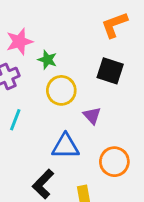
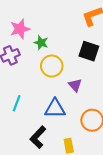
cyan line: (15, 120) -> (17, 103), moved

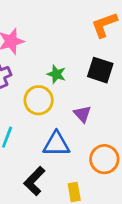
green star: (41, 43) -> (56, 74), moved
yellow circle: (52, 66) -> (39, 100), moved

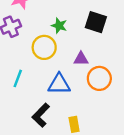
purple triangle: (82, 114) -> (81, 59), turned -49
orange circle: (104, 159) -> (99, 78), moved

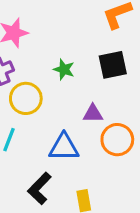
black square: (96, 22) -> (113, 65), turned -30
yellow circle: (44, 47) -> (26, 98), moved

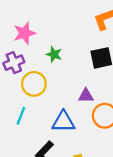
green star: (64, 69) -> (54, 54), moved

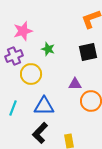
cyan line: (21, 116) -> (13, 108), moved
blue triangle: (63, 122) -> (44, 106), moved

